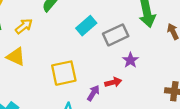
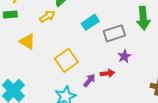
yellow arrow: (24, 26) -> (47, 16), moved
yellow square: (64, 73) -> (66, 60), turned -30

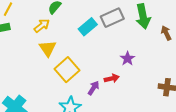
gray rectangle: (114, 33) -> (112, 18), moved
yellow triangle: (27, 41) -> (48, 48), moved, turned 30

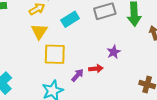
cyan rectangle: (88, 27) -> (70, 19), moved
yellow square: (67, 70) -> (55, 54), turned 35

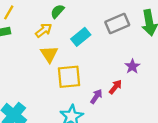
red arrow: (96, 69) -> (115, 87), turned -40

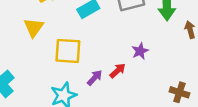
yellow triangle: (49, 54) -> (34, 27), moved

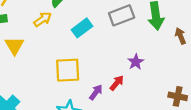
yellow triangle: (34, 27) -> (14, 46), moved

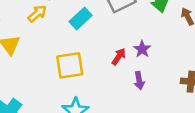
red arrow: (117, 83) -> (119, 57), moved
purple arrow: (96, 92) -> (139, 81), moved, turned 140

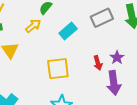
red arrow: (119, 57) -> (98, 63), turned 128
purple arrow: (139, 81) -> (114, 83), size x1.6

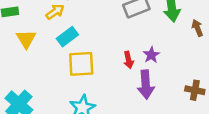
cyan rectangle: (68, 31) -> (67, 37), moved

